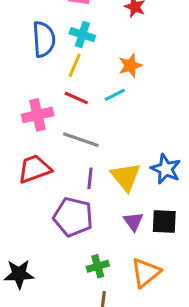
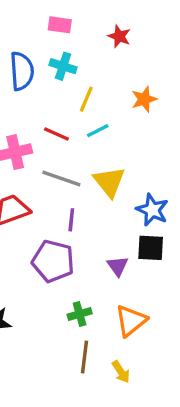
yellow line: (75, 65) -> (86, 99), moved
orange star: (130, 65) -> (144, 99), moved
yellow triangle: (126, 177) -> (109, 182), moved
black square: (164, 222) -> (151, 248), moved

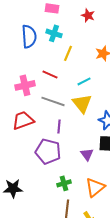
cyan line: (98, 131) -> (84, 81), moved

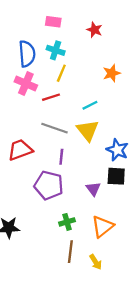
yellow line: (68, 53) -> (61, 73), moved
red line: (50, 74) -> (51, 97), turned -42
pink cross: (25, 85) -> (26, 84), moved, turned 36

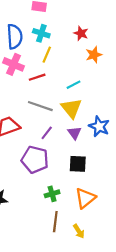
red star: (94, 30) -> (81, 33), moved
purple line: (61, 157) -> (47, 133), turned 32
black square: (116, 176) -> (78, 164), moved
purple triangle: (93, 189) -> (75, 133), moved

